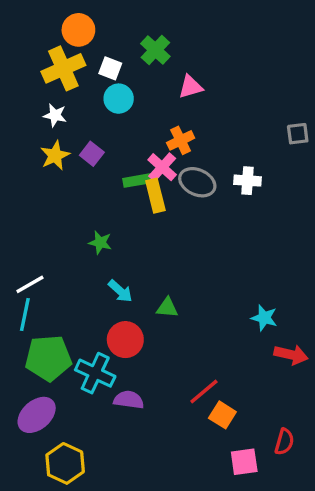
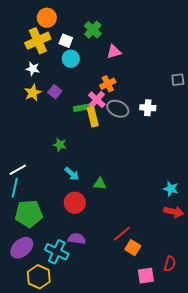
cyan star: (264, 318) -> (171, 189), moved
cyan cross: (95, 373) -> (57, 252), moved

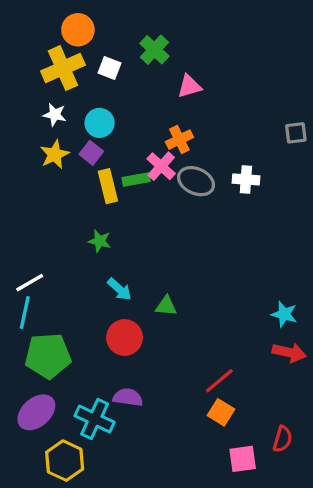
cyan circle: (71, 59) -> (100, 123), moved
yellow rectangle: (93, 117) -> (108, 186), moved
red line: (122, 234) -> (219, 381), moved

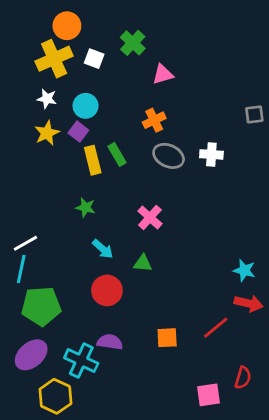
pink cross: (161, 166) -> (150, 217), moved
green rectangle: (136, 179) -> (117, 154), turned 70
red line: (219, 381) -> (216, 328), moved
orange square: (221, 412) -> (167, 338), moved, turned -35

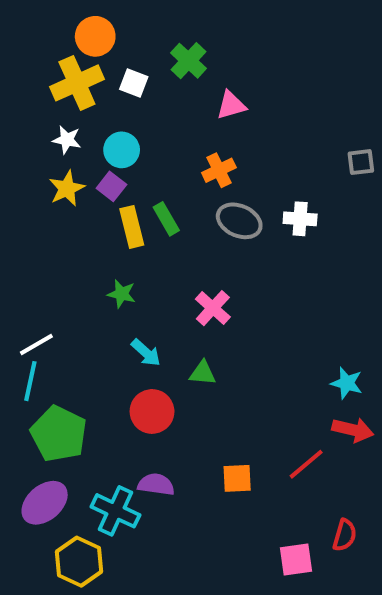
green pentagon: (41, 306) -> (59, 434), turned 30

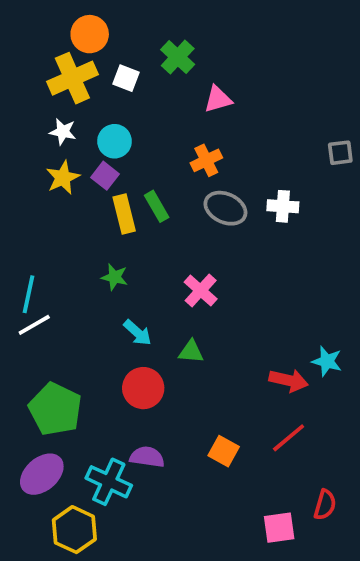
cyan line: (30, 381) -> (28, 294), moved
red arrow: (353, 430) -> (289, 380), moved
orange square: (237, 478) -> (224, 451), turned 32

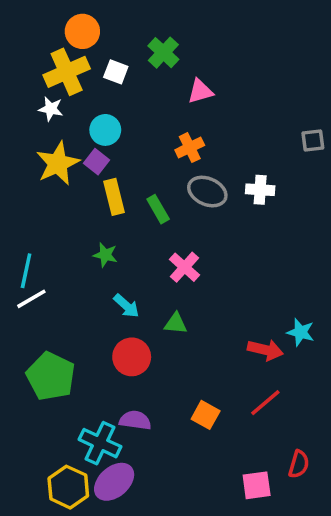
white star: (63, 132) -> (51, 109), moved
yellow star: (63, 178) -> (58, 163), size x1.4
green rectangle: (157, 206) -> (158, 209), moved
purple ellipse: (42, 474) -> (114, 482), moved

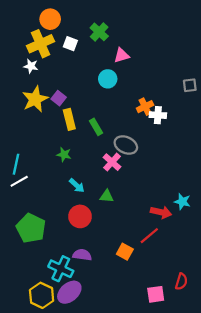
cyan circle: (105, 130) -> (108, 79), moved
orange cross: (190, 148) -> (145, 107), moved
gray ellipse: (207, 192) -> (126, 145), moved
red line: (265, 403) -> (149, 236), moved

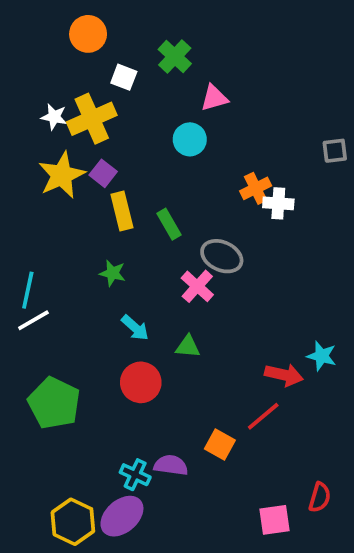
yellow cross: (41, 44) -> (92, 119), moved
purple semicircle: (82, 255) -> (171, 465), moved
cyan cross: (61, 269) -> (135, 475), moved, size x0.7

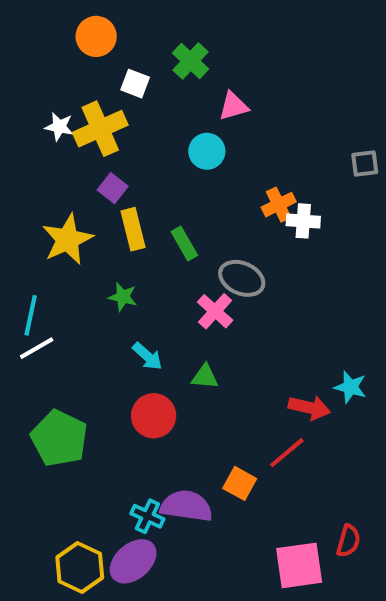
yellow star: (62, 175) -> (67, 239), moved
purple semicircle: (171, 465) -> (186, 506), size x1.4
pink square: (275, 520) -> (299, 565), size x1.4

